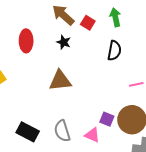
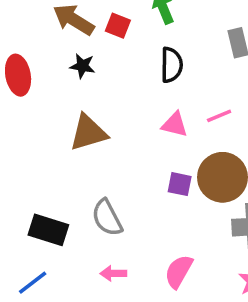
pink triangle: (92, 135) -> (175, 125), moved

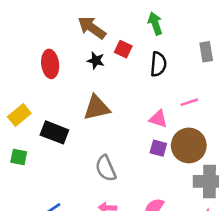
red square: (118, 26) -> (123, 49), moved
pink triangle: (175, 125) -> (158, 119), moved
black rectangle: (48, 230) -> (54, 132), moved

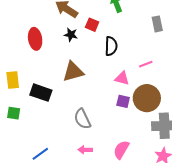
black semicircle: (158, 64) -> (111, 46), moved
yellow rectangle: (19, 115) -> (13, 80), turned -54

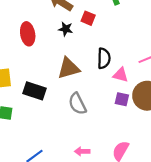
black semicircle: (111, 46) -> (104, 58), moved
gray semicircle: (82, 119) -> (77, 104), moved

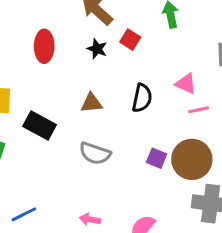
brown triangle: (69, 68) -> (91, 103), size x0.7
pink triangle: (120, 75) -> (186, 84), moved
gray semicircle: (77, 104) -> (95, 153), turned -55

